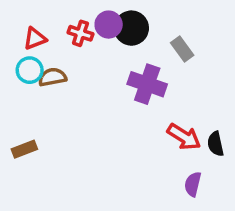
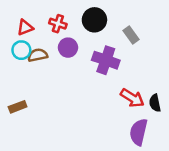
purple circle: (109, 25) -> (68, 48), moved
purple semicircle: (193, 184) -> (139, 132), size x1.5

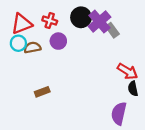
red triangle: (25, 27) -> (22, 24), size x1.5
purple cross: (106, 60) -> (99, 22), moved, turned 30
red arrow: (132, 98) -> (127, 71), moved
brown rectangle: (18, 107) -> (42, 92), moved

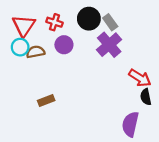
purple cross: (99, 22) -> (109, 45), moved
red triangle: (22, 24) -> (24, 26), turned -35
gray rectangle: (112, 30) -> (110, 22), moved

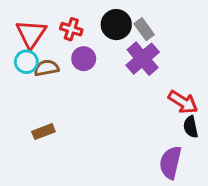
brown rectangle: (46, 100) -> (43, 132), moved

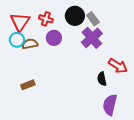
black semicircle: (191, 127) -> (102, 79), moved

